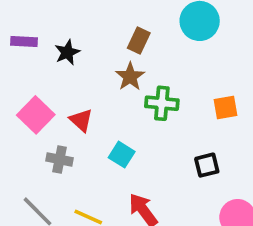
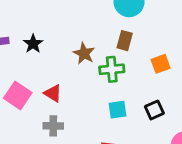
brown rectangle: (139, 40) -> (125, 41), moved
cyan square: (122, 155) -> (117, 110), moved, turned -30
gray cross: (60, 159) -> (53, 126), moved

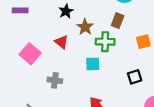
black star: (33, 44) -> (66, 11), moved
red triangle: (53, 93) -> (61, 42), moved
cyan square: (117, 110) -> (93, 64), moved

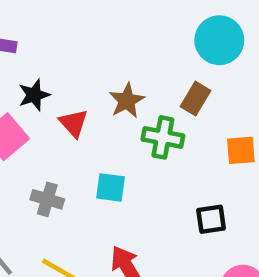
black star: (66, 11) -> (34, 95), moved
cyan square: (93, 64) -> (110, 187), moved

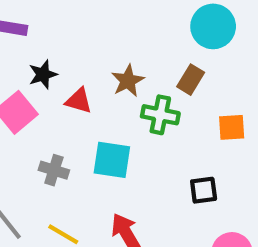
red triangle: (74, 123) -> (79, 101), turned -32
cyan square: (110, 187) -> (112, 160), size x1.4

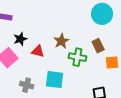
brown rectangle: (191, 80) -> (98, 46), moved, turned -56

